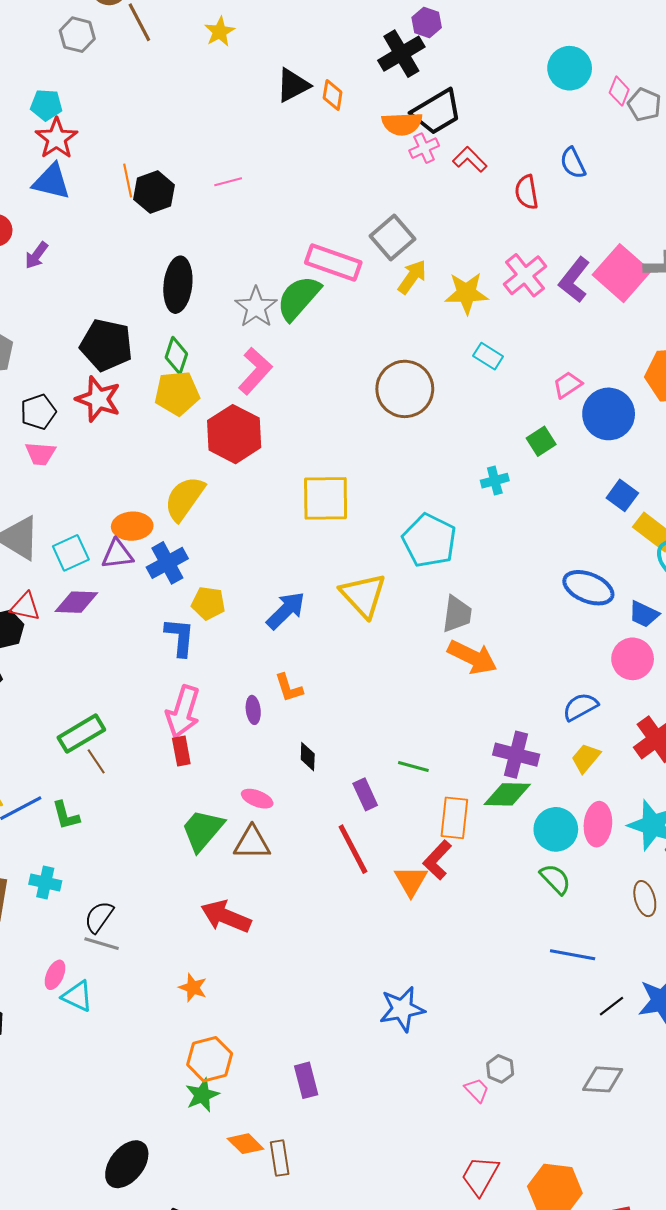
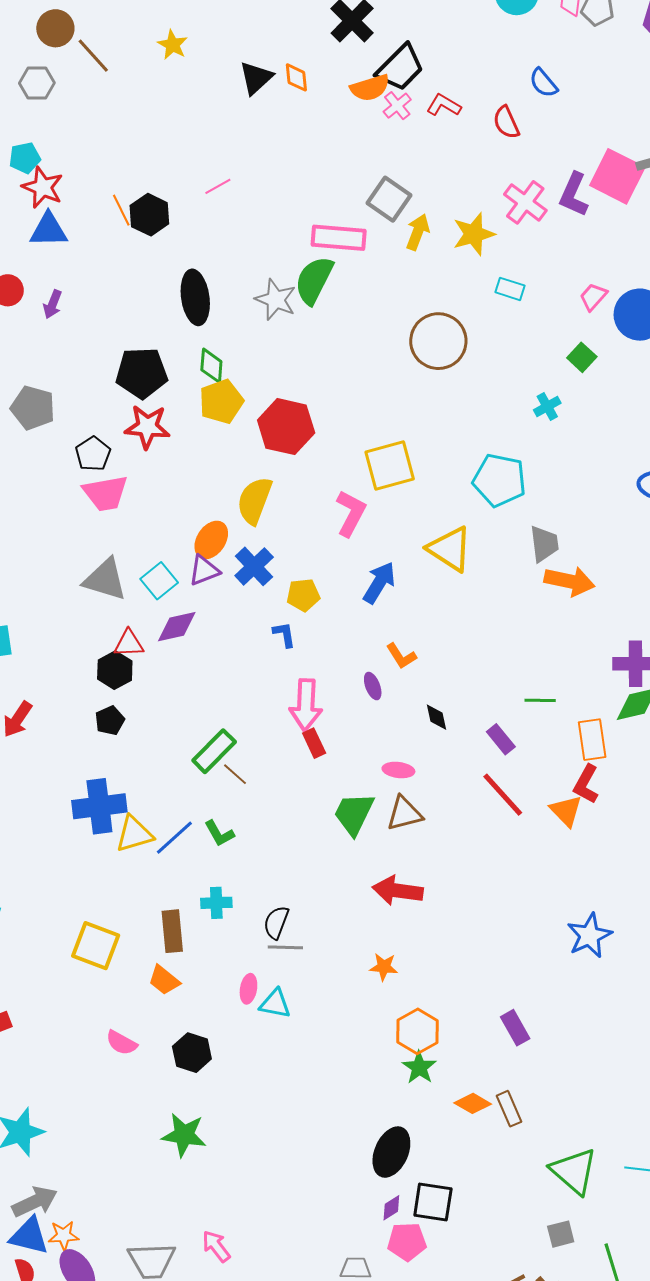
pink L-shape: (255, 371) -> (351, 513), moved
pink trapezoid: (40, 454) -> (105, 493), size x1.5
orange ellipse: (132, 526) -> (211, 540), turned -39
blue L-shape: (180, 637) -> (284, 634), size x0.7
black ellipse: (127, 1164) -> (391, 1152), moved

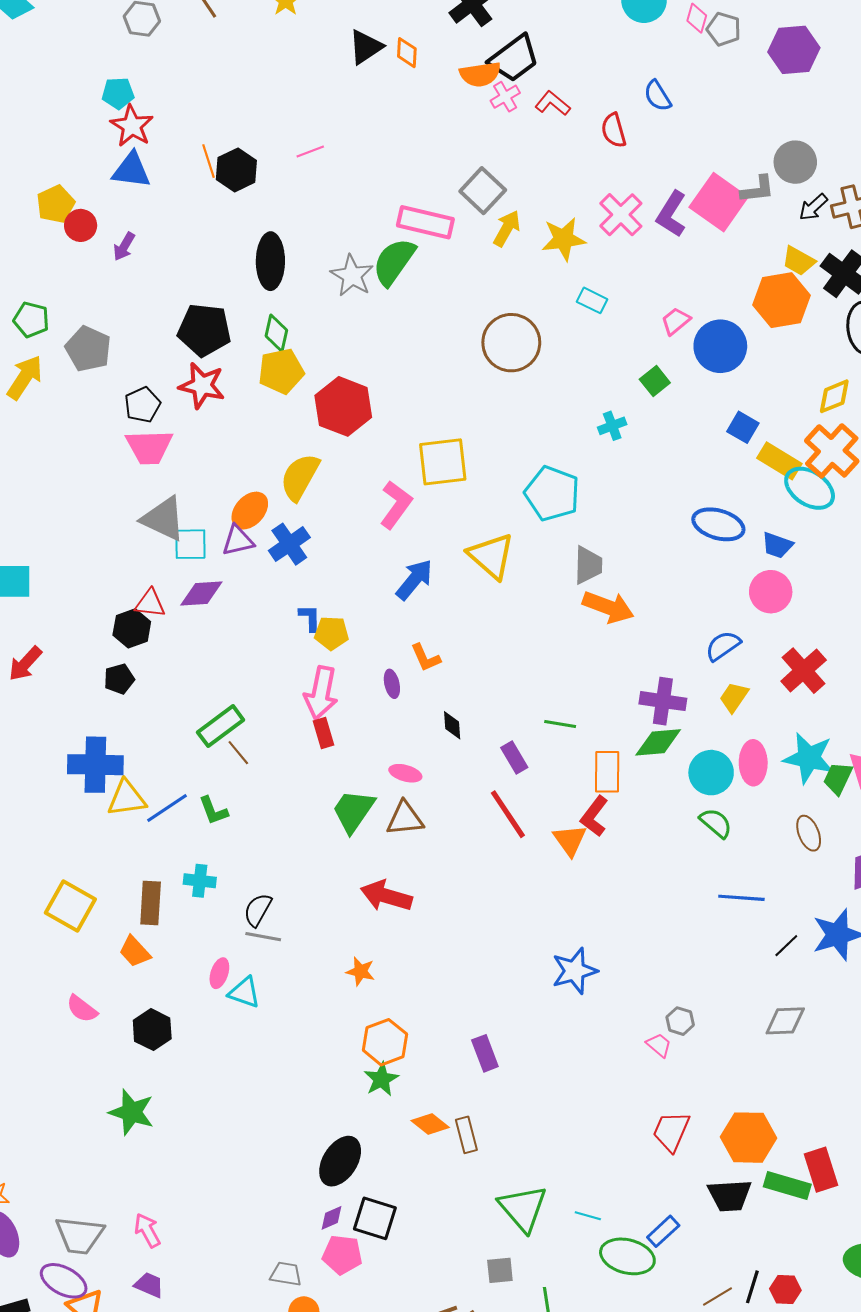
gray triangle: (105, 579) -> (163, 519), moved
cyan square: (159, 581) -> (190, 544), turned 30
yellow pentagon: (303, 595) -> (332, 633), moved

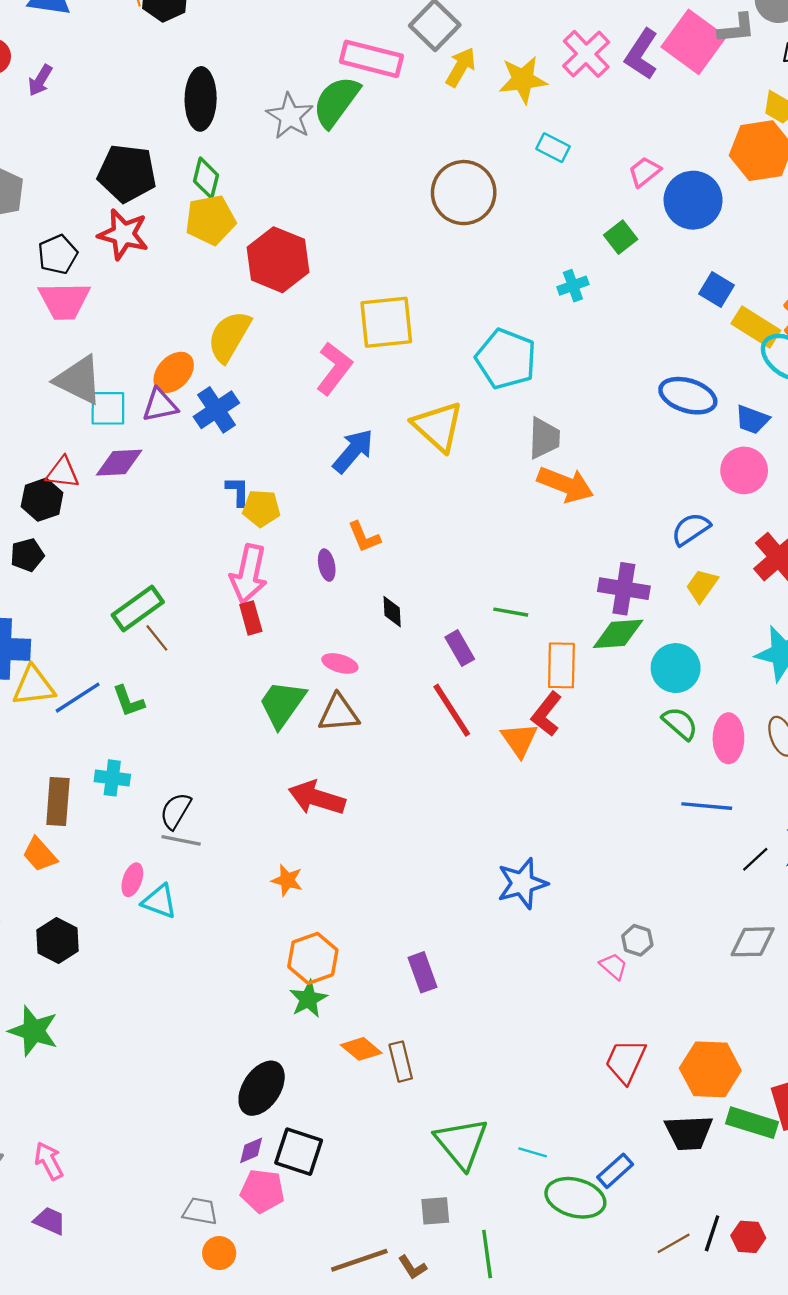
pink ellipse: (753, 763) -> (728, 738), moved

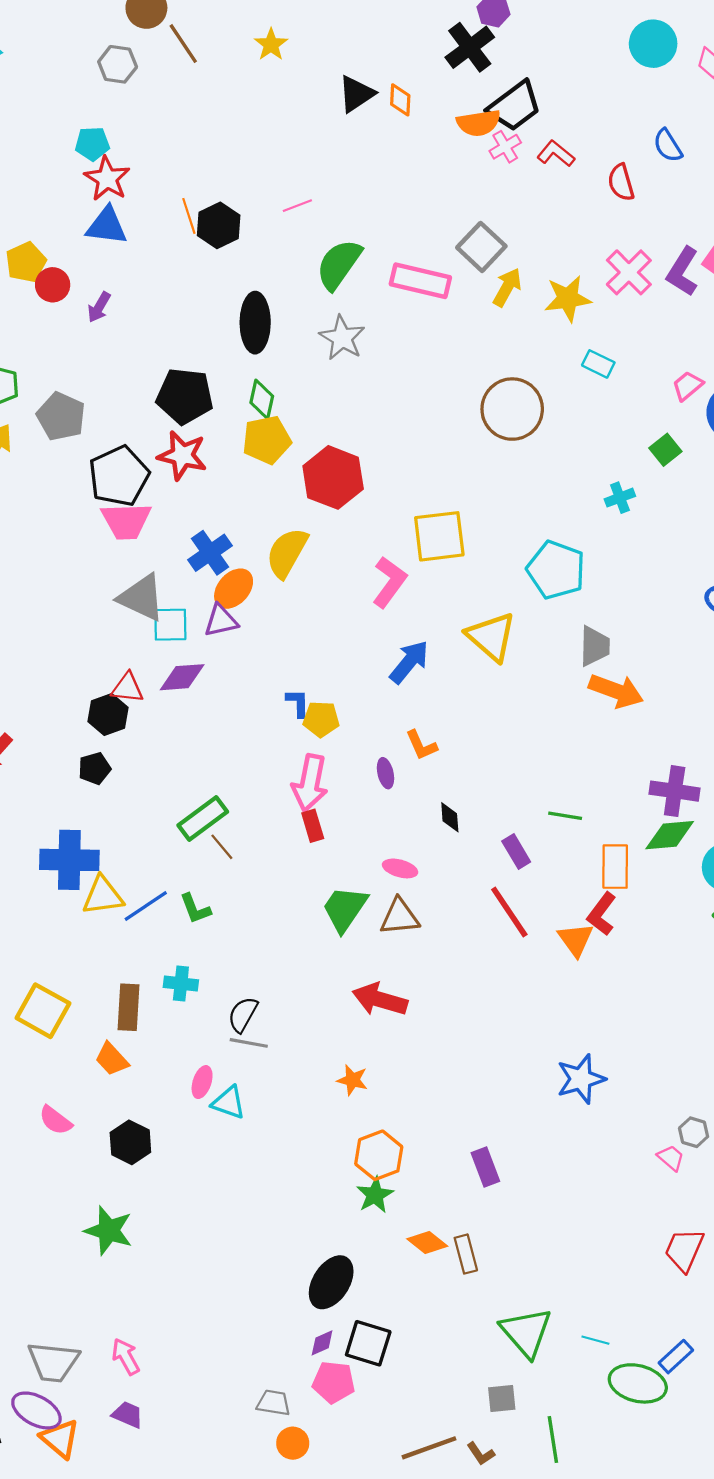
green semicircle: (336, 102) -> (339, 264), moved
black pentagon: (58, 254) -> (119, 476), size x1.6
blue cross: (216, 410) -> (210, 553), moved

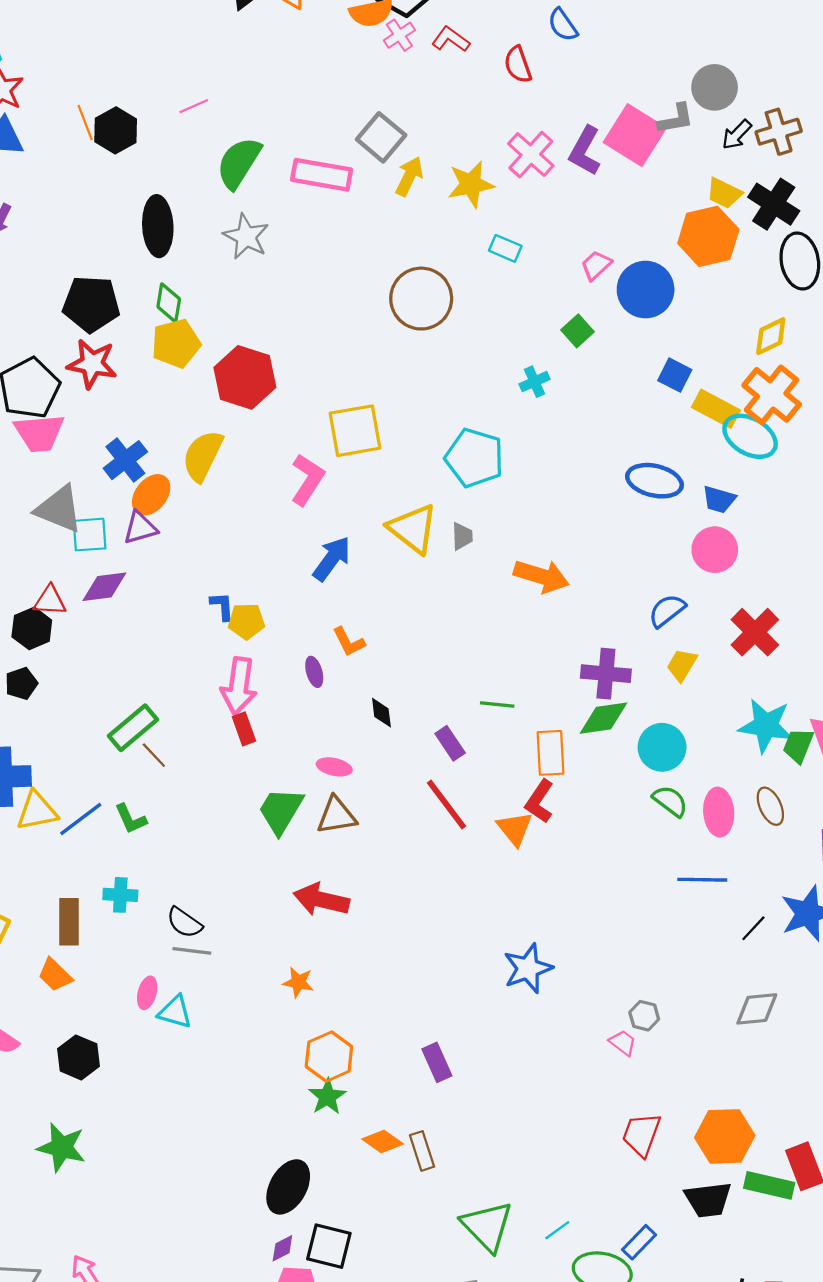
gray trapezoid: (595, 646) -> (462, 536), moved, size x0.7
black semicircle: (243, 1015) -> (184, 923), turned -81
cyan line: (595, 1340) -> (557, 1230), turned -48

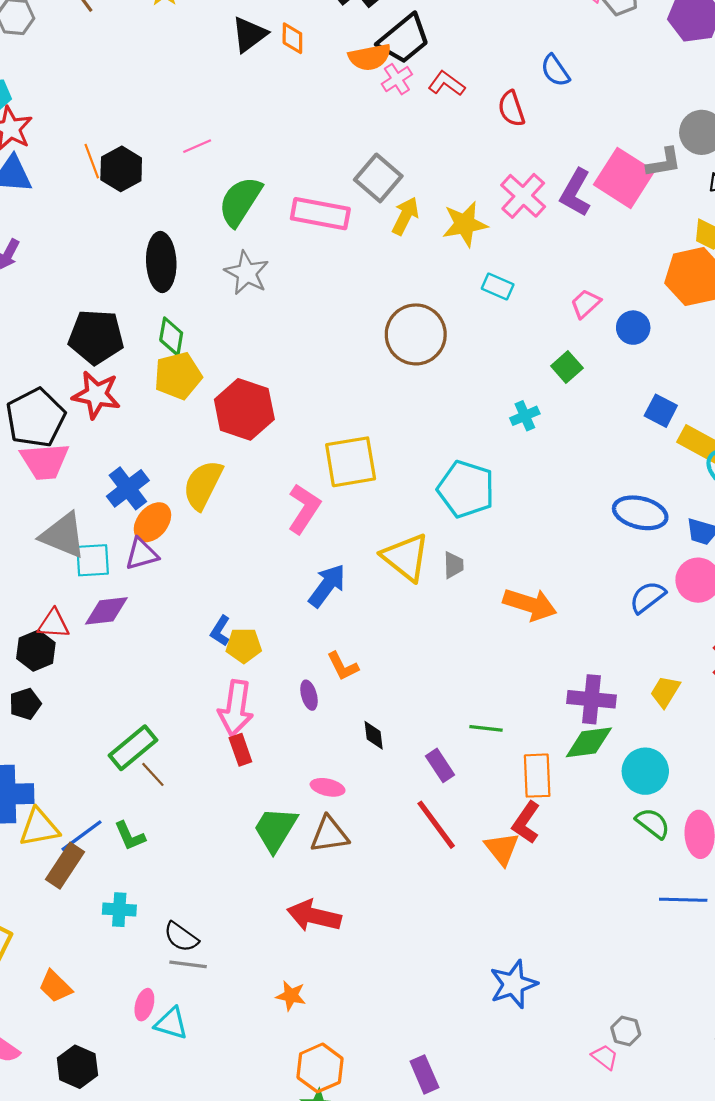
blue circle: (646, 290) -> (633, 328), size x0.6
blue L-shape: (222, 606) -> (220, 631), turned -144
blue semicircle: (667, 611) -> (648, 597), moved
brown rectangle: (69, 922) -> (65, 866), moved, turned 33

